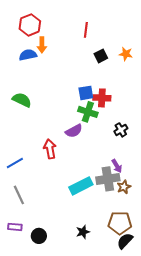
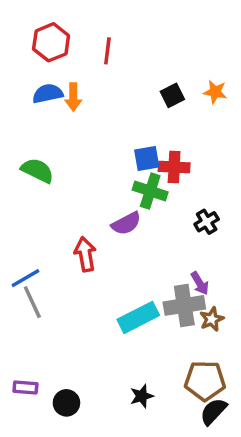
red line: (86, 30) -> (107, 51), moved
orange arrow: (42, 45) -> (73, 97), moved
gray line: (19, 195) -> (32, 302), moved

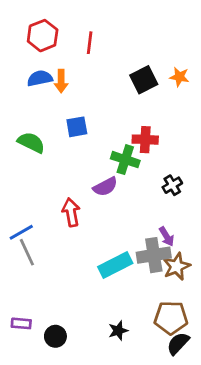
black square: (172, 95) -> (144, 80), size x1.4
blue square: (147, 159) -> (77, 127), moved
brown star: (212, 319) -> (177, 266), size x1.4

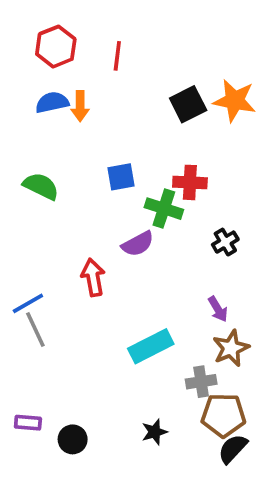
orange star: (179, 77) -> (235, 101), size x1.6
blue square: (77, 127) -> (121, 177), moved
gray cross: (154, 255) -> (201, 382), moved, size x0.7

